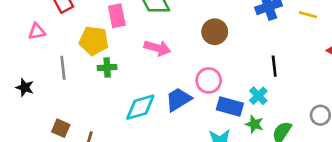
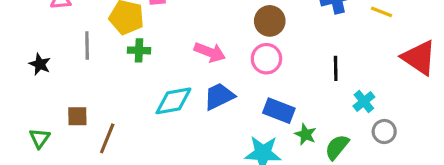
pink arrow: (157, 48) -> (210, 52), moved
pink circle: (209, 80) -> (266, 59), moved
cyan cross: (258, 96) -> (364, 102), moved
brown square: (61, 128) -> (77, 116), turned -30

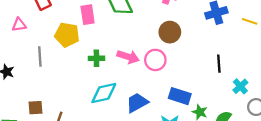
green cross: (139, 50) -> (96, 58), moved
pink circle: (266, 59) -> (155, 60), moved
blue trapezoid: (219, 96) -> (137, 103), moved

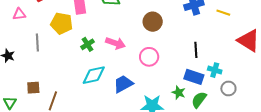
green cross: (96, 58) -> (88, 44), turned -32
pink circle: (155, 60) -> (149, 57), moved
cyan cross: (240, 86) -> (215, 70), turned -32
blue rectangle: (180, 96) -> (194, 77), moved

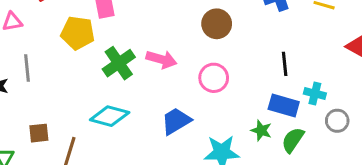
gray line: (37, 42) -> (27, 68), moved
green cross: (88, 44) -> (119, 63), size x1.5
cyan diamond: (94, 75) -> (110, 116), moved, turned 30

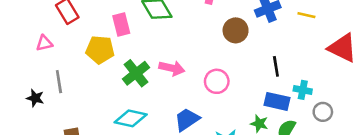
brown circle: (217, 24) -> (236, 30), moved

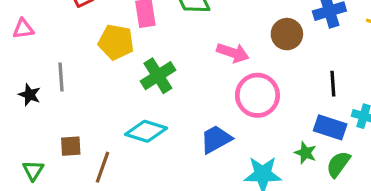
pink triangle: (44, 43) -> (23, 29), moved
pink arrow: (172, 68) -> (233, 53), moved
pink circle: (217, 81) -> (257, 95), size x1.4

